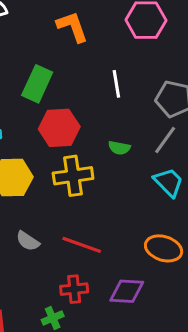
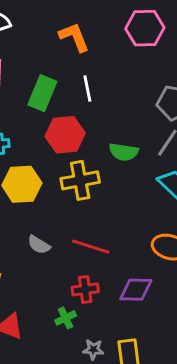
white line: (116, 84) -> (87, 88), moved
green semicircle: (119, 148) -> (124, 152), size x1.4

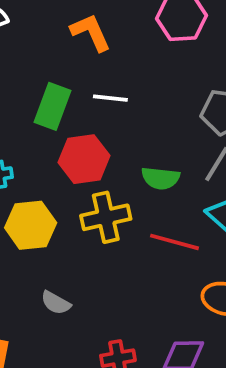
white line: (87, 88) -> (110, 98), turned -70
red line: (91, 247) -> (174, 242), moved

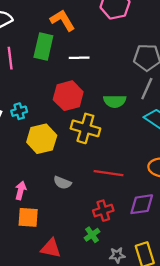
green rectangle: (52, 106) -> (43, 47), moved
yellow cross: (106, 217) -> (85, 128), turned 36
red line: (174, 242) -> (109, 173), moved

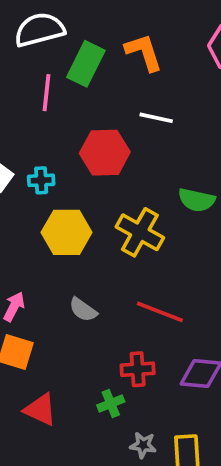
green rectangle: (43, 47) -> (86, 64), moved
red hexagon: (68, 96) -> (105, 153), moved

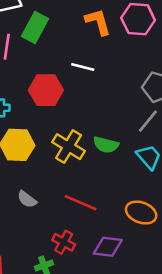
orange L-shape: (144, 52) -> (98, 22), moved
green semicircle: (197, 200) -> (106, 145), moved
red cross: (138, 369) -> (64, 242), turned 30

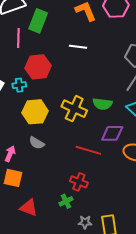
red hexagon: (46, 90) -> (38, 67), moved
gray semicircle: (27, 199) -> (37, 143), moved
purple diamond: (108, 247) -> (112, 133), moved

